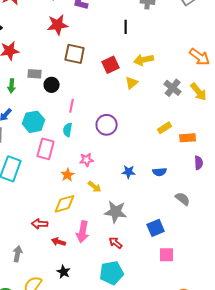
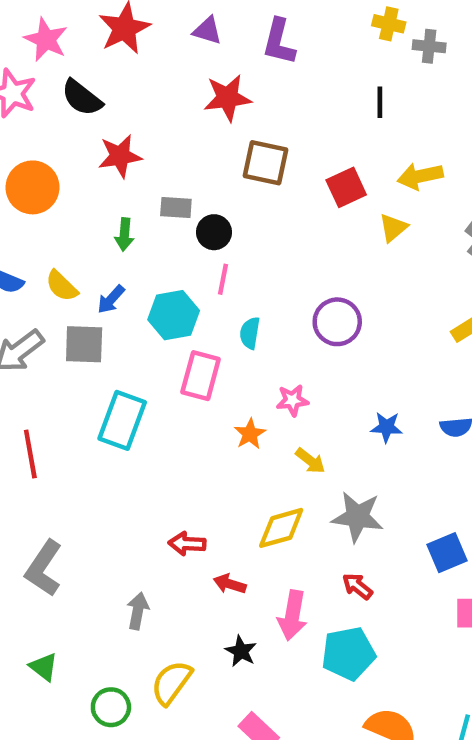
pink line: (72, 106) -> (223, 279), moved
yellow diamond: (65, 204) -> (281, 528), moved
pink arrow: (83, 232) -> (292, 615), moved

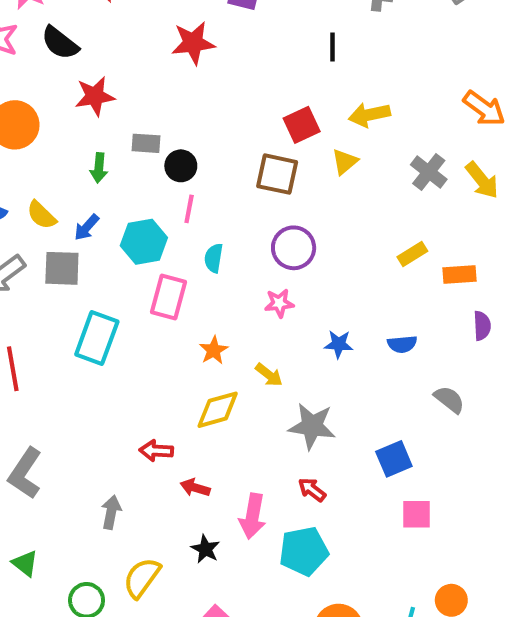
brown square: (266, 163) -> (277, 174), moved
pink star: (292, 400) -> (279, 303), moved
yellow diamond: (281, 528) -> (218, 410), moved

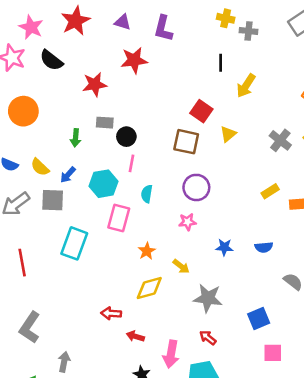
red star: (95, 96) -> (95, 84), moved
yellow arrow: (369, 115) -> (246, 86), moved, turned -45
red square: (302, 125) -> (201, 111), turned -30
gray arrow: (111, 512) -> (64, 362), moved

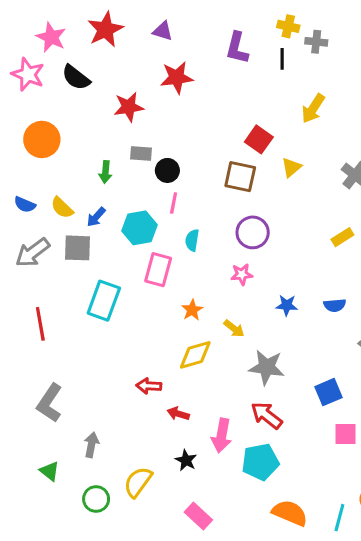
purple L-shape: (163, 28) -> (237, 48), moved
black line: (221, 63) -> (282, 59), moved
red arrow: (208, 338) -> (267, 415), size x1.5

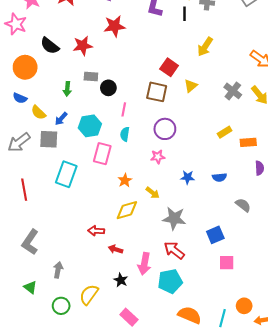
black semicircle: (76, 77) -> (50, 46), moved
pink line: (174, 203) -> (124, 109), moved
blue semicircle: (25, 205) -> (20, 98), moved

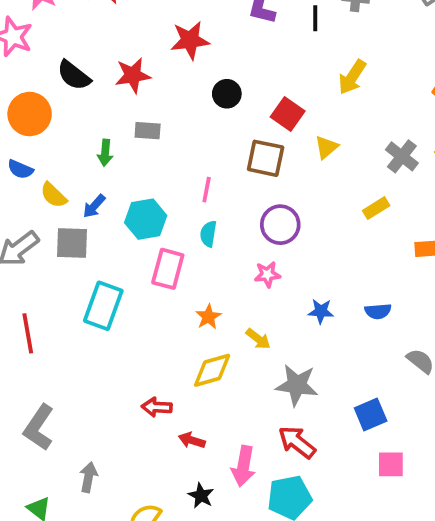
black circle: (108, 88) -> (227, 94), moved
yellow rectangle: (225, 132) -> (376, 208), moved

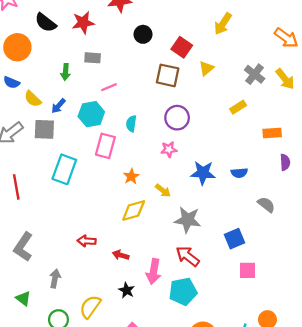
pink line: (207, 190) -> (109, 87), moved, turned 56
blue star: (321, 311) -> (203, 173), size x1.5
red arrow: (157, 407) -> (87, 241), moved

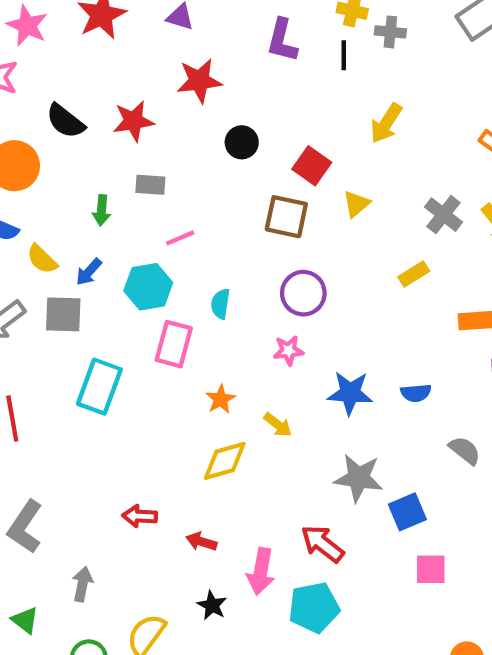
gray star: (188, 220) -> (359, 478), moved

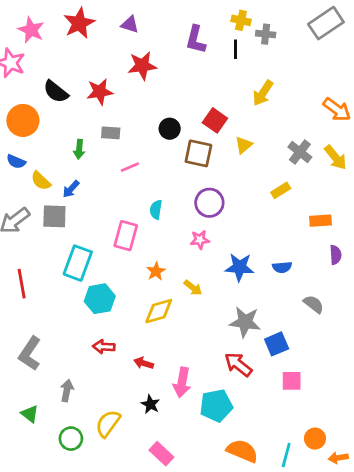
black circle: (242, 142) -> (170, 129), moved
cyan hexagon: (148, 287) -> (100, 299), moved
red arrow: (322, 544) -> (238, 365), moved

